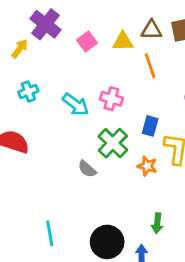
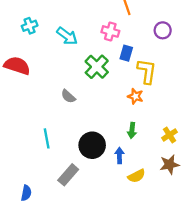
pink cross: (111, 99) -> (110, 31), moved
orange star: (147, 166) -> (135, 96), moved
gray semicircle: (87, 169) -> (68, 96), moved

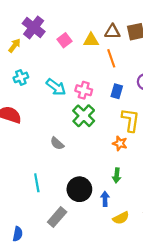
pink cross: (110, 31) -> (84, 90), moved
blue rectangle: (126, 53) -> (117, 91), moved

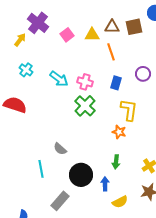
cyan cross: (21, 77) -> (26, 70), turned -32
gray semicircle: (57, 143) -> (60, 149), moved

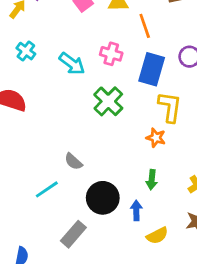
pink cross: (85, 82) -> (111, 54), moved
blue rectangle: (116, 83) -> (152, 69), size x1.6
cyan line: (41, 169) -> (47, 189), turned 66

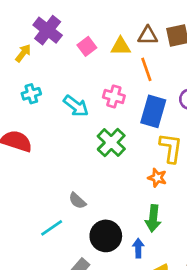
cyan cross: (26, 51) -> (31, 94), turned 36
green arrow: (152, 180) -> (153, 218), size x1.4

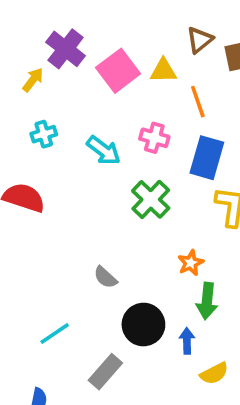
brown triangle: (148, 36) -> (200, 40), moved, turned -40
pink square: (87, 46) -> (118, 71), size x1.6
orange star: (157, 178) -> (191, 263), moved, turned 30
cyan line: (52, 228) -> (55, 334), moved

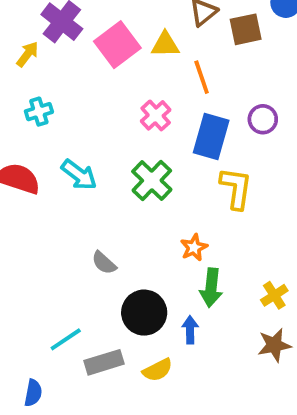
pink cross: (154, 138) -> (156, 115), turned 32
cyan arrow: (104, 150) -> (79, 175), moved
cyan line: (55, 334) -> (66, 339), moved
gray rectangle: (105, 372) -> (104, 362), turned 32
yellow semicircle: (214, 373) -> (158, 370), moved

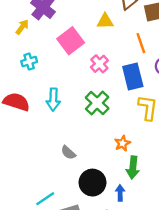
pink square: (117, 45) -> (71, 41), moved
orange line: (202, 77) -> (141, 43), moved
blue rectangle: (211, 136) -> (133, 76), turned -30
cyan arrow: (79, 175) -> (53, 100), turned 55

